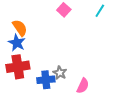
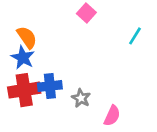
cyan line: (100, 11) -> (135, 36), moved
blue cross: (46, 80) -> (50, 86), moved

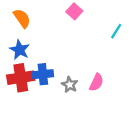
orange semicircle: (27, 37) -> (22, 18), moved
pink semicircle: (112, 116) -> (96, 82), moved

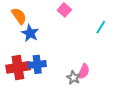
blue star: (20, 50) -> (30, 33), moved
gray star: (70, 85) -> (73, 78), moved

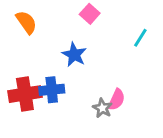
blue star: (30, 33) -> (74, 55), moved

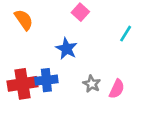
pink semicircle: (116, 100) -> (117, 89), moved
gray star: (102, 108) -> (92, 84), moved

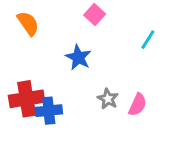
blue cross: (46, 80) -> (49, 111), moved

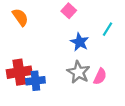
blue star: (78, 57) -> (80, 42), moved
gray star: (108, 99) -> (78, 72), size x1.5

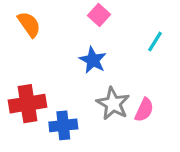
blue star: (80, 42) -> (93, 60), moved
blue cross: (35, 81) -> (63, 125), moved

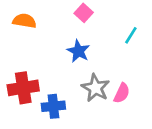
orange semicircle: (29, 24) -> (25, 21), turned -45

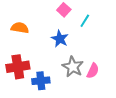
orange semicircle: (25, 21) -> (20, 28), moved
cyan line: (131, 35) -> (85, 21), moved

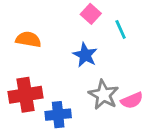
cyan line: (85, 21) -> (121, 29), turned -56
pink semicircle: (93, 71) -> (132, 100), turned 42

